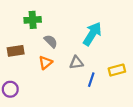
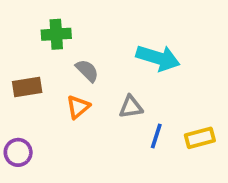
cyan arrow: (92, 34) -> (158, 58), turned 75
yellow rectangle: (117, 70) -> (200, 138), moved

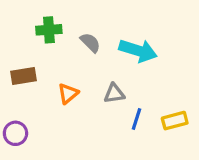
gray semicircle: (87, 71) -> (90, 43), moved

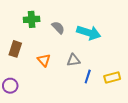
brown rectangle: (23, 76) -> (15, 49), turned -63
orange triangle: (68, 94) -> (44, 60), turned -32

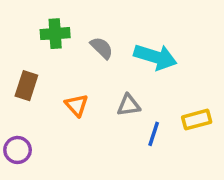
yellow rectangle: (112, 78) -> (197, 120), moved

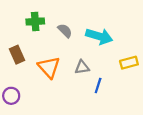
brown rectangle: (26, 86) -> (17, 55), turned -42
orange triangle: (77, 105) -> (49, 67), size x1.5
yellow rectangle: (197, 120) -> (129, 63), moved

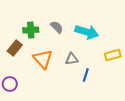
green cross: (35, 21) -> (31, 30), moved
brown rectangle: (17, 55) -> (15, 48), turned 63

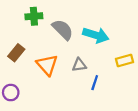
gray semicircle: (57, 27) -> (63, 30), size x1.5
green cross: (31, 30) -> (34, 16), moved

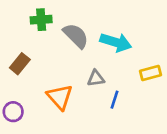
orange triangle: (47, 65) -> (60, 97), moved

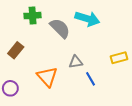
cyan arrow: (116, 42) -> (87, 19), moved
blue line: (114, 100) -> (91, 79), turned -48

